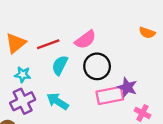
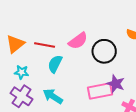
red line: (48, 44) -> (45, 45), turned 30
black circle: (97, 66) -> (104, 51), moved
purple cross: (23, 101) -> (21, 96), turned -30

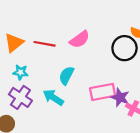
black circle: (104, 51) -> (125, 48), moved
cyan semicircle: (55, 64) -> (66, 76), moved
purple star: (116, 84) -> (120, 97), moved

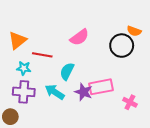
red line: (45, 44) -> (42, 55), moved
purple cross: (20, 97) -> (24, 92), turned -30
purple star: (120, 97) -> (84, 92), moved

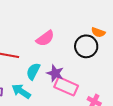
pink rectangle: (101, 87) -> (66, 86), turned 35
purple star: (84, 92) -> (55, 73), moved

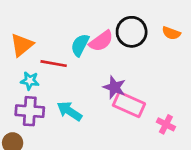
black circle: (86, 46) -> (132, 32), moved
cyan semicircle: (33, 71) -> (80, 45), moved

